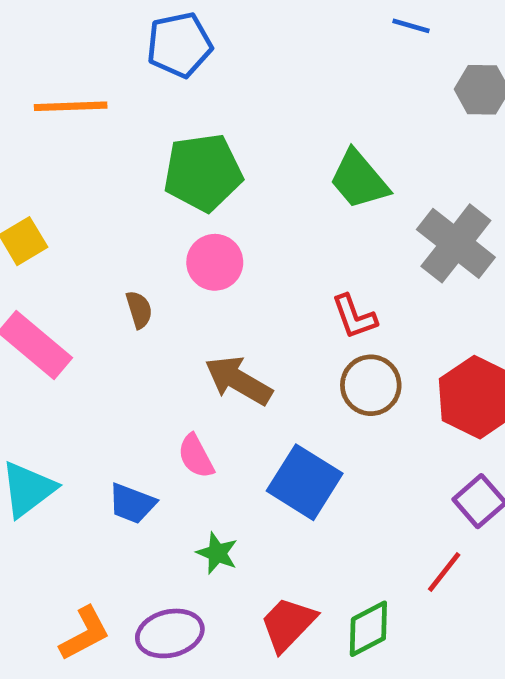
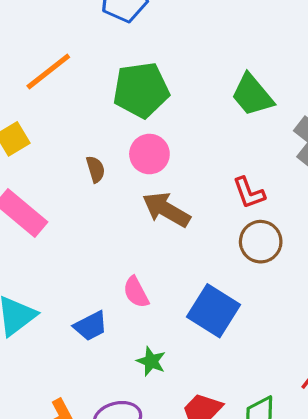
orange line: (71, 106) -> (48, 71), moved, turned -36
brown semicircle: (139, 310) -> (96, 169), moved
brown arrow: (238, 381) -> (166, 210), moved
blue trapezoid: (132, 503) -> (90, 326), turned -48

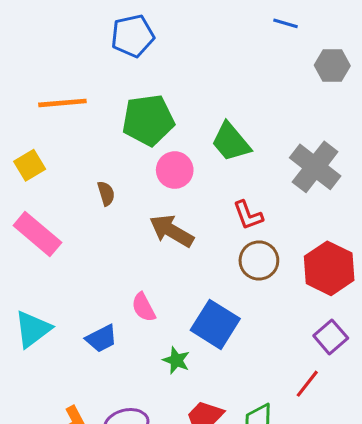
orange line: (48, 71) -> (62, 103), turned 33
green trapezoid: (252, 95) -> (231, 142), moved
pink circle: (149, 154) -> (175, 170), moved
green star: (151, 361) -> (176, 360), moved

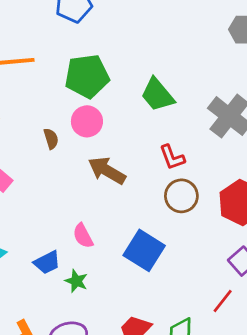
pink circle: (175, 170) -> (87, 121), moved
green star: (176, 360) -> (76, 281), moved

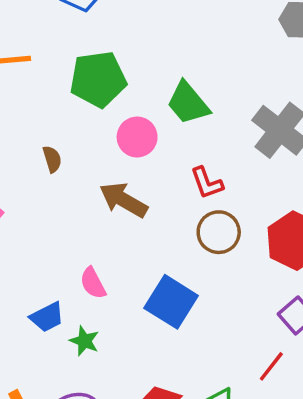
pink circle: (87, 121) -> (137, 137), moved

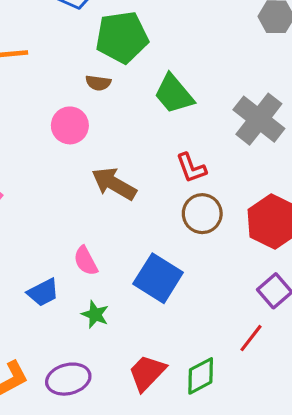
green pentagon: (98, 79) -> (122, 37), moved
pink circle: (137, 137) -> (70, 125), moved
brown semicircle: (52, 159) -> (98, 83), moved, turned 115
green star: (84, 341) -> (95, 314), moved

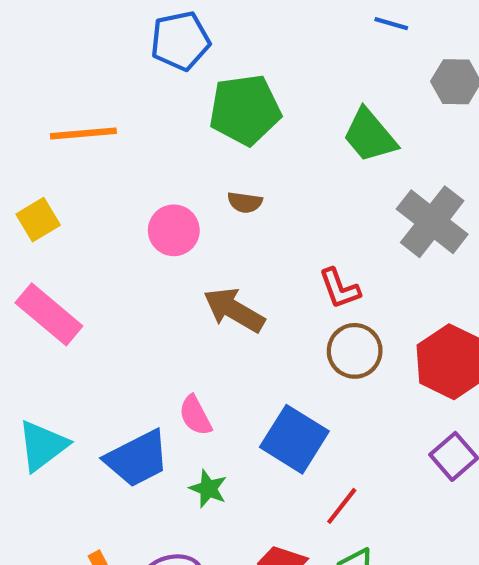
brown semicircle: (98, 83) -> (245, 202), moved
green trapezoid: (174, 94) -> (370, 136), moved
blue trapezoid: (43, 292) -> (137, 459), size x1.5
red line: (251, 338) -> (342, 506), moved

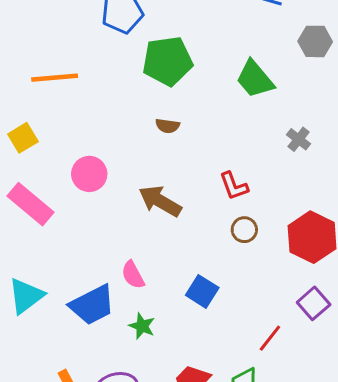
gray cross: (432, 222) -> (299, 139), size x0.5
pink circle: (174, 230) -> (89, 174), moved
brown circle: (355, 351) -> (244, 230), size x0.7
blue square: (294, 439) -> (202, 291), size x0.7
red line: (342, 506) -> (270, 338), moved

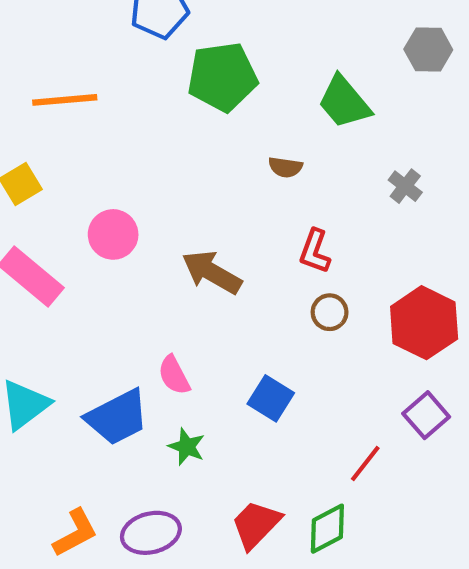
brown semicircle: (168, 126) -> (285, 167), moved
red L-shape: (234, 186) -> (315, 251), turned 40

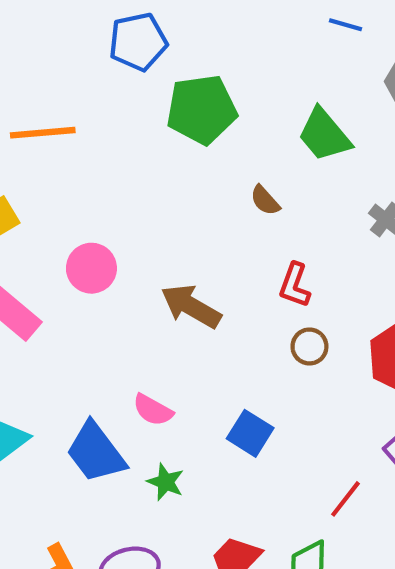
brown semicircle: (285, 167) -> (265, 200), turned 40
pink semicircle: (174, 375) -> (153, 410), turned -33
blue trapezoid: (117, 417) -> (96, 452), turned 80

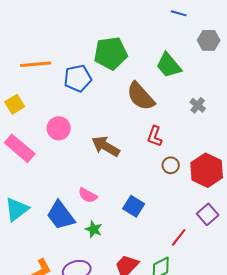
blue pentagon: (138, 42) -> (78, 78), moved
brown semicircle: (265, 200) -> (141, 96), size x2.0
brown circle: (309, 346) -> (171, 165), moved

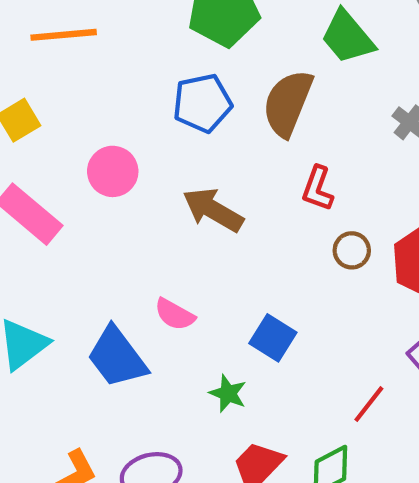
blue pentagon: (78, 78) -> (202, 103), moved
brown semicircle: (141, 96) -> (288, 103), turned 64
green star: (94, 229) -> (228, 393), moved

